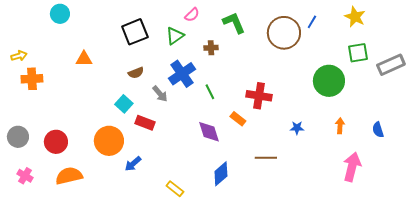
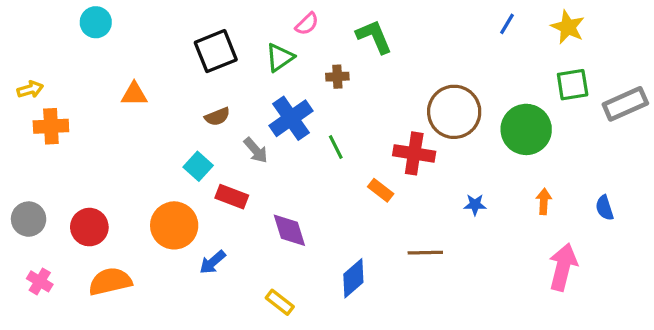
blue line: (312, 22) -> (507, 24), moved
brown circle: (284, 33) -> (454, 112), moved
purple diamond: (209, 132) -> (289, 230), moved

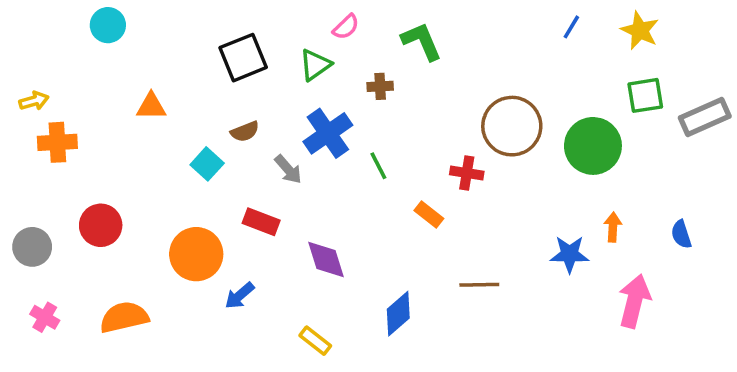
red cross: (414, 153) -> (467, 173), size x0.7
cyan square: (198, 166) -> (207, 164), moved
blue star: (475, 205) -> (570, 254), moved, size x1.5
red circle: (89, 227) -> (101, 225), moved

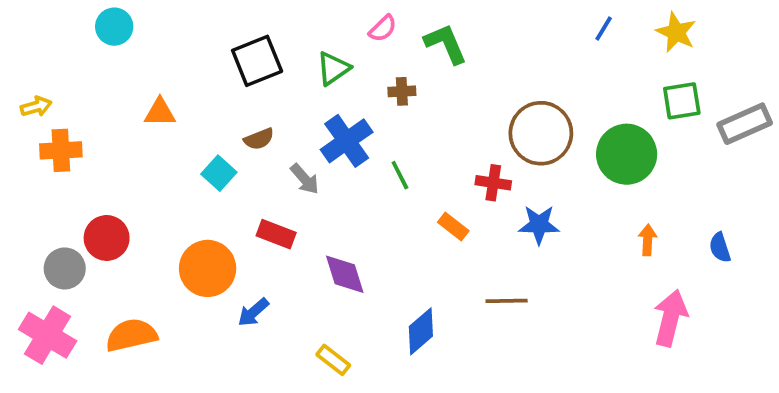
pink semicircle: (346, 27) -> (383, 28), moved
gray circle: (32, 247) -> (65, 268), moved
blue star: (570, 254) -> (539, 225), moved
pink cross: (45, 317) -> (48, 335), size x1.8

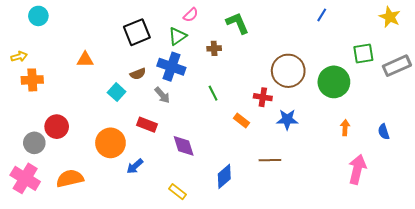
cyan circle: (114, 27) -> (38, 16), moved
pink semicircle: (383, 28) -> (191, 15), moved
yellow star: (676, 32) -> (390, 17), moved
blue cross: (347, 141) -> (171, 67), moved, turned -36

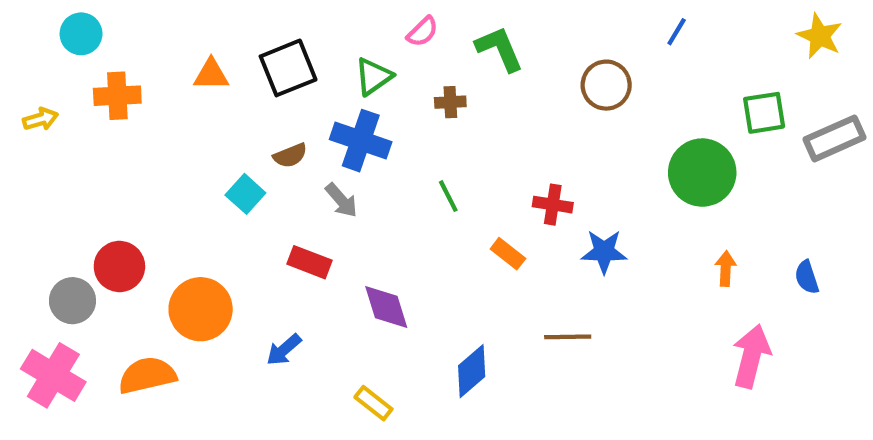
pink semicircle: (191, 15) -> (423, 32), moved
orange triangle: (85, 60) -> (211, 74), moved
brown circle: (288, 71) -> (606, 85), moved, size x0.7
orange cross: (32, 80) -> (117, 96), moved
orange circle: (110, 143) -> (201, 309), moved

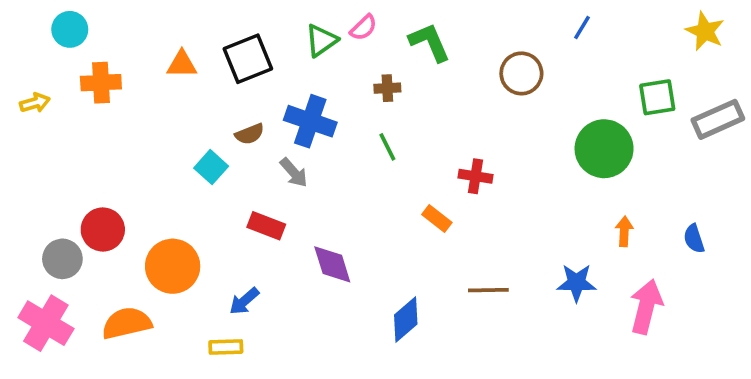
green triangle: (373, 77) -> (321, 40), moved
green line: (448, 196) -> (387, 147), moved
blue star: (604, 252) -> (576, 283), moved
yellow rectangle: (373, 403) -> (226, 347), moved, turned -40

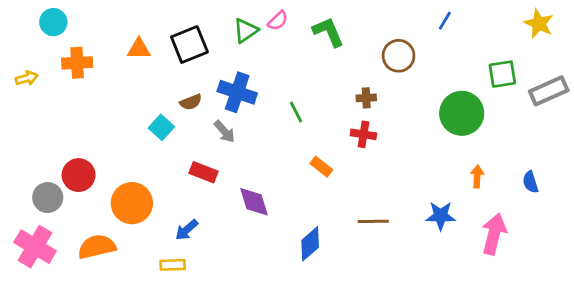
brown cross: (387, 88) -> (366, 98), moved
orange rectangle: (437, 218) -> (321, 167), moved

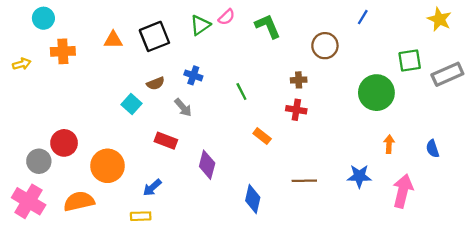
blue cross: (237, 92) -> (193, 75), size x0.6
purple diamond: (254, 202) -> (207, 165), turned 32
blue diamond: (310, 244) -> (253, 199), turned -36

